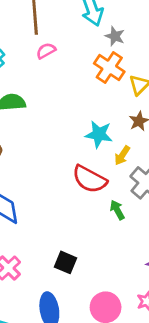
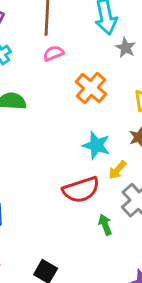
orange cross: (109, 68) -> (91, 88), moved
red semicircle: (90, 179) -> (81, 190), turned -54

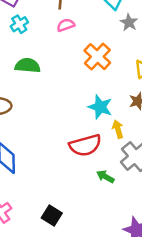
yellow arrow: (117, 170) -> (118, 129), turned 120
green arrow: (105, 225) -> (105, 177), turned -42

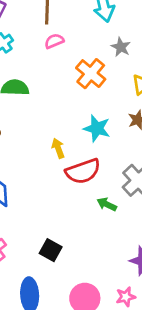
gray star: (129, 22) -> (121, 47), moved
yellow arrow: (118, 129) -> (58, 148), moved

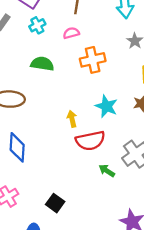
pink semicircle: (54, 41) -> (71, 33), moved
orange cross: (91, 74) -> (93, 60), moved, turned 30

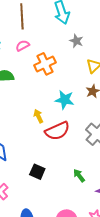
green arrow: (107, 171) -> (79, 176), moved, turned 32
black square: (55, 203) -> (37, 172), moved

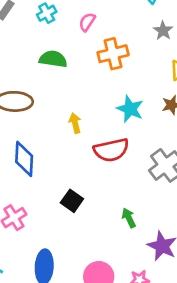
pink semicircle: (23, 46) -> (87, 22), turned -40
yellow arrow: (38, 116) -> (75, 123), moved

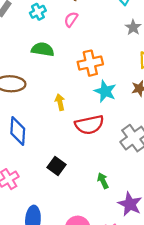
orange cross: (113, 54) -> (90, 63), moved

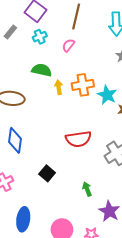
cyan star: (105, 91) -> (107, 95), moved
yellow arrow: (60, 102) -> (59, 87), moved

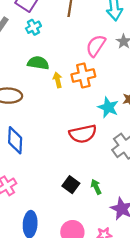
pink semicircle: (68, 45) -> (96, 46), moved, size x1.5
cyan star: (107, 95) -> (108, 107), moved
black square: (47, 173) -> (71, 185), moved

